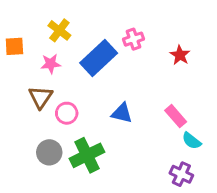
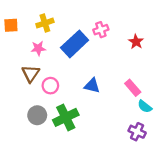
yellow cross: (59, 30) -> (45, 23), turned 35
orange square: (14, 46) -> (11, 25), moved

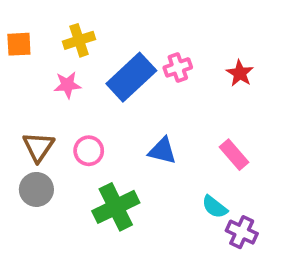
pink cross: (101, 30) -> (178, 67), moved
brown triangle: (31, 74) -> (38, 147), moved
cyan semicircle: (145, 106) -> (215, 207), moved
gray circle: (37, 115) -> (36, 189), moved

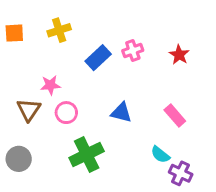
blue rectangle: (131, 77) -> (98, 58), size x0.7
pink star: (67, 85) -> (50, 85), moved
gray circle: (36, 189) -> (19, 159), moved

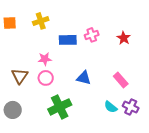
blue rectangle: (98, 58) -> (68, 40), turned 42
pink star: (50, 85) -> (45, 59), moved
purple cross: (181, 173) -> (131, 107), moved

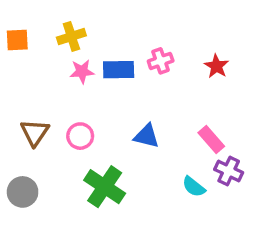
pink star: (45, 59) -> (82, 71), moved
green cross: (60, 107) -> (105, 187), turned -30
purple cross: (131, 107) -> (229, 171), moved

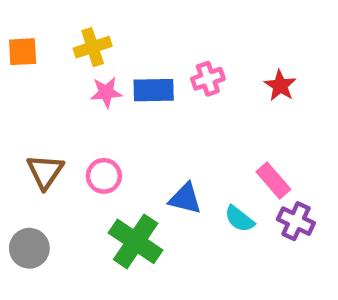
blue triangle: (147, 136) -> (185, 199), moved
cyan semicircle: (194, 187) -> (239, 219), moved

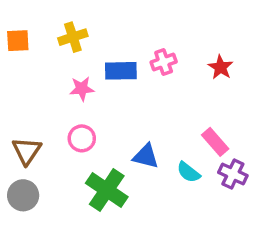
pink star: (106, 92) -> (82, 89), moved
brown triangle: (45, 171) -> (27, 151), moved

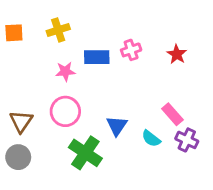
pink circle: (82, 138) -> (65, 111), size x1.4
blue triangle: (146, 156) -> (117, 126), turned 50

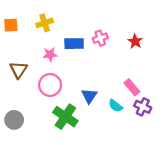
brown triangle: (21, 121) -> (18, 70), moved

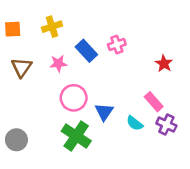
red star: (135, 41) -> (164, 64), moved
blue rectangle: (74, 44) -> (86, 51), turned 48
brown triangle: (18, 70) -> (22, 67), moved
pink circle: (50, 85) -> (74, 98), moved

